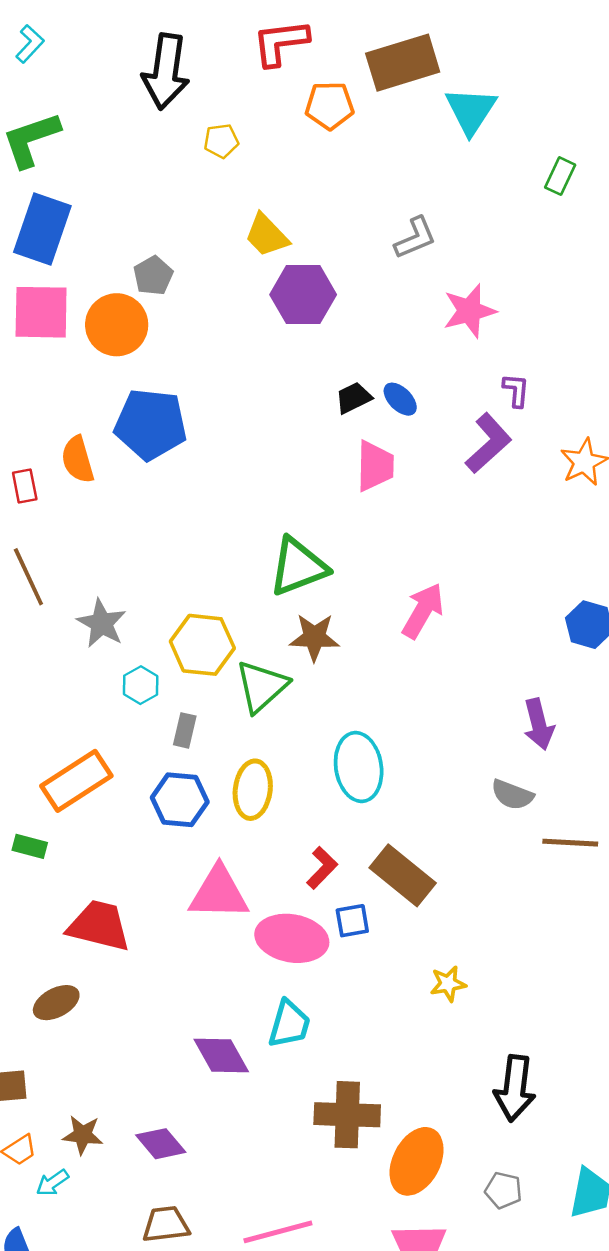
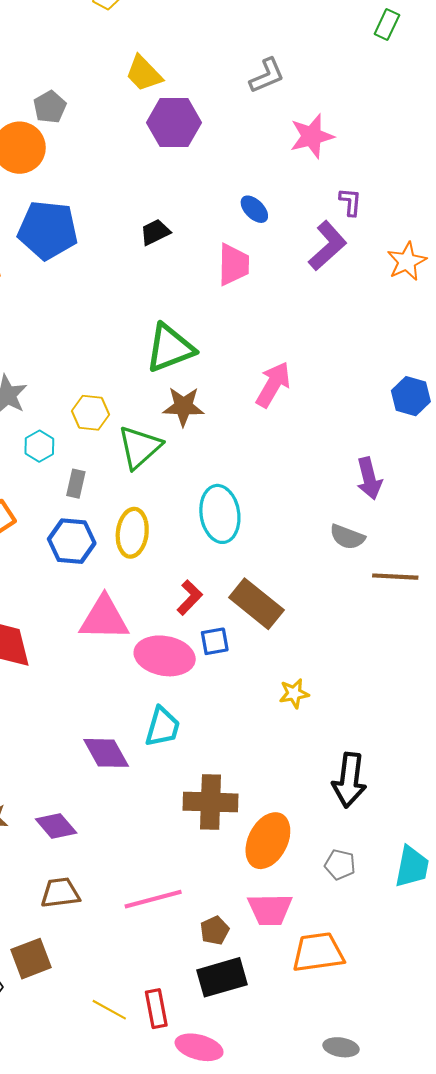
black trapezoid: (354, 398) -> (155, 232), moved
yellow hexagon: (202, 645) -> (90, 413), size x0.7

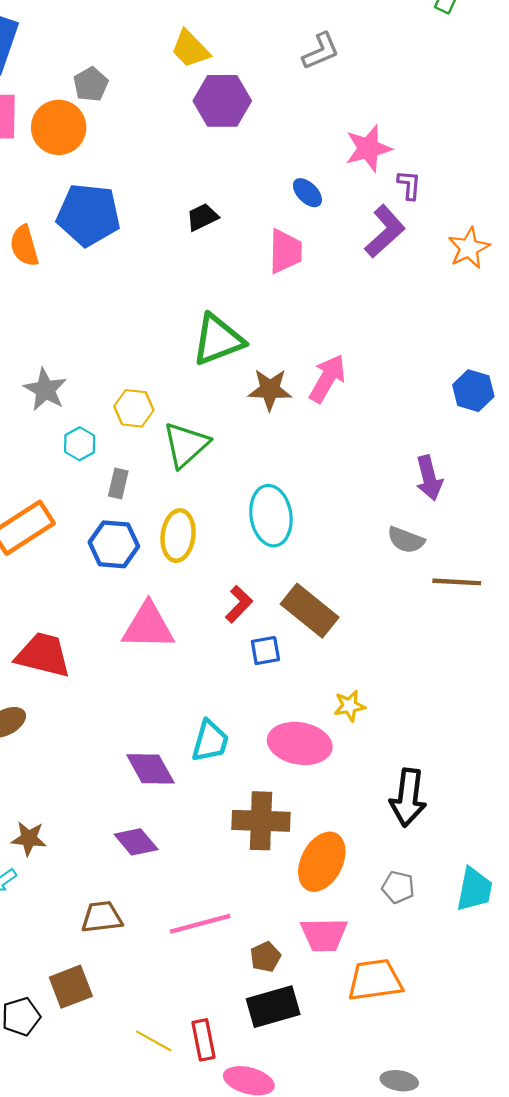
pink star: (312, 136) -> (368, 148), moved
brown star: (183, 406) -> (270, 390), moved
pink ellipse: (165, 656) -> (300, 743), moved
purple diamond: (56, 826) -> (136, 842), moved

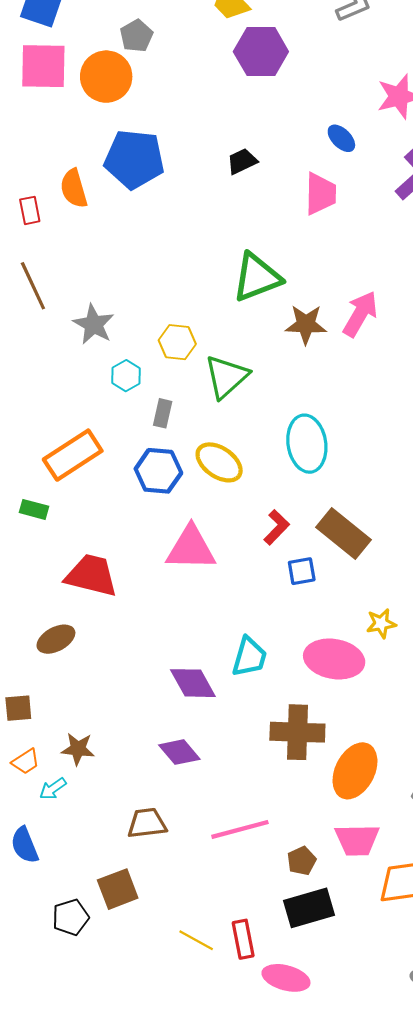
yellow ellipse: (178, 536) -> (219, 462), turned -63

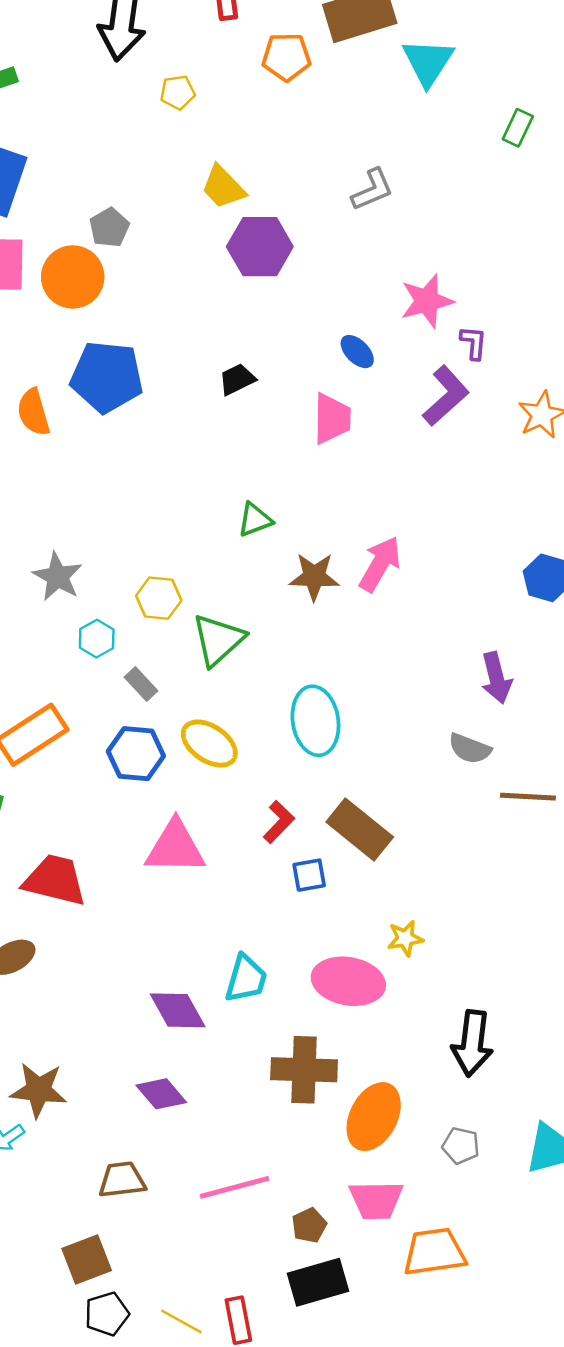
green triangle: (257, 277) -> (255, 520), size x0.6
gray rectangle: (163, 413) -> (141, 684), turned -56
brown star: (78, 749) -> (39, 1090), size x1.4
black pentagon: (71, 917) -> (107, 1314), moved

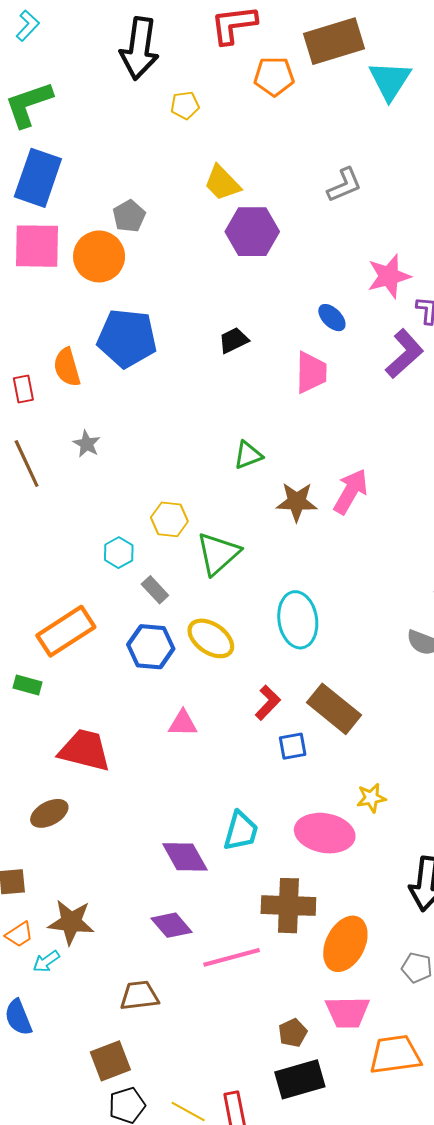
gray star: (58, 577) -> (87, 444), moved, size x0.7
pink triangle: (175, 847) -> (183, 723), size x0.6
pink line: (235, 1187) -> (232, 957), moved

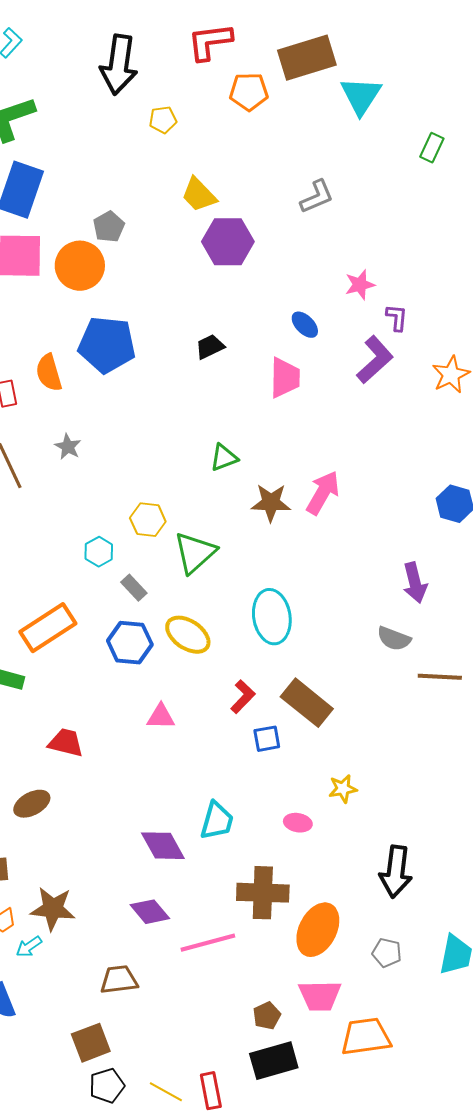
pink star: (389, 276) -> (360, 285), size x0.7
red trapezoid: (85, 750) -> (66, 743), size x0.7
pink ellipse: (325, 833) -> (298, 823), size x0.5

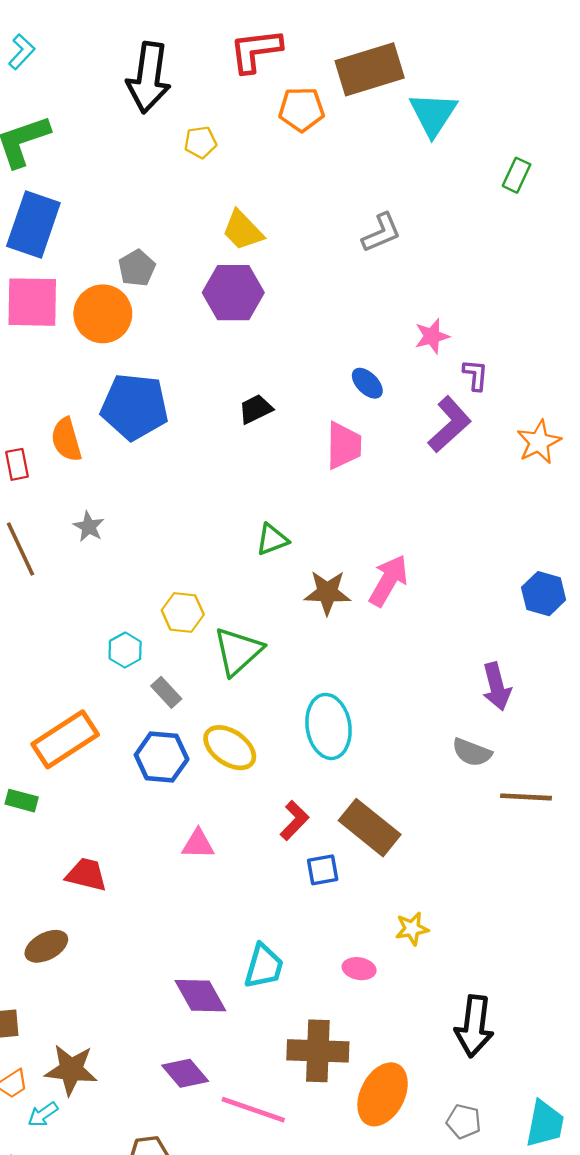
purple hexagon: (228, 242) -> (233, 293), moved
pink line: (208, 943) -> (253, 1110), turned 34

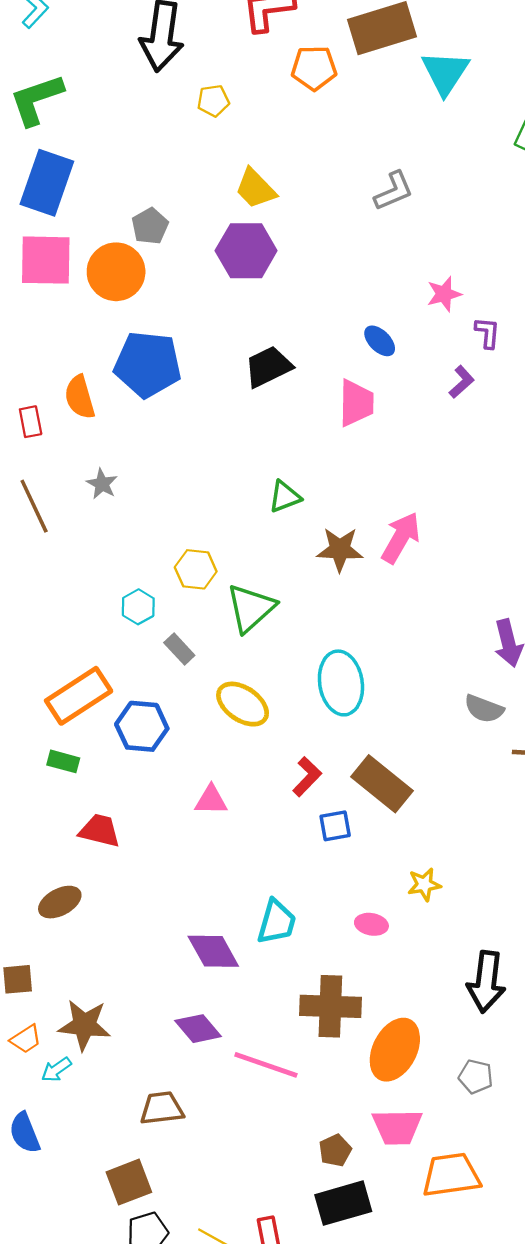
black trapezoid: (256, 409) -> (268, 367), size x1.4
purple L-shape: (450, 424) -> (462, 382), size x0.6
blue hexagon: (162, 757) -> (142, 726), moved
green rectangle: (22, 801) -> (63, 761), moved

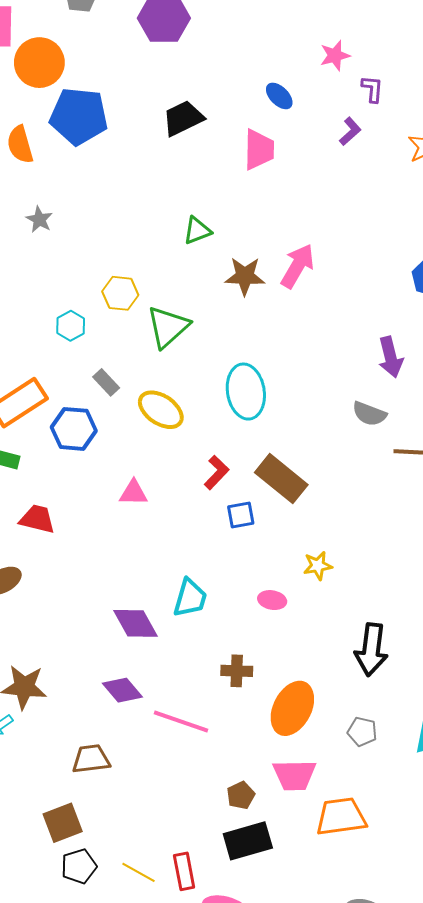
orange circle: (116, 272) -> (39, 63), moved
gray rectangle: (179, 649) -> (106, 382), moved
brown cross: (330, 1006) -> (237, 671), size x0.6

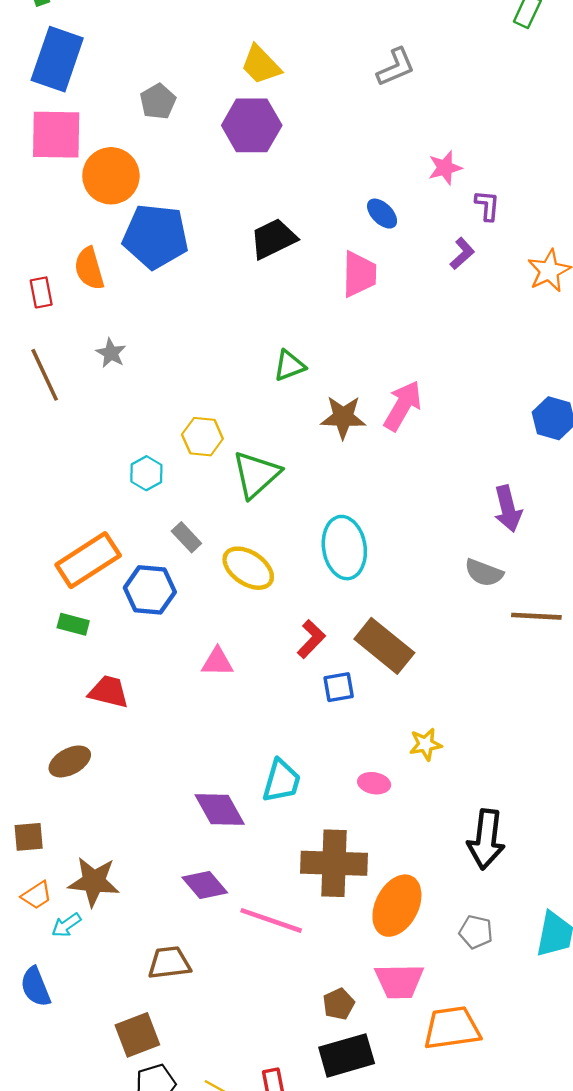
brown cross: (237, 671) -> (334, 863), size x1.8

